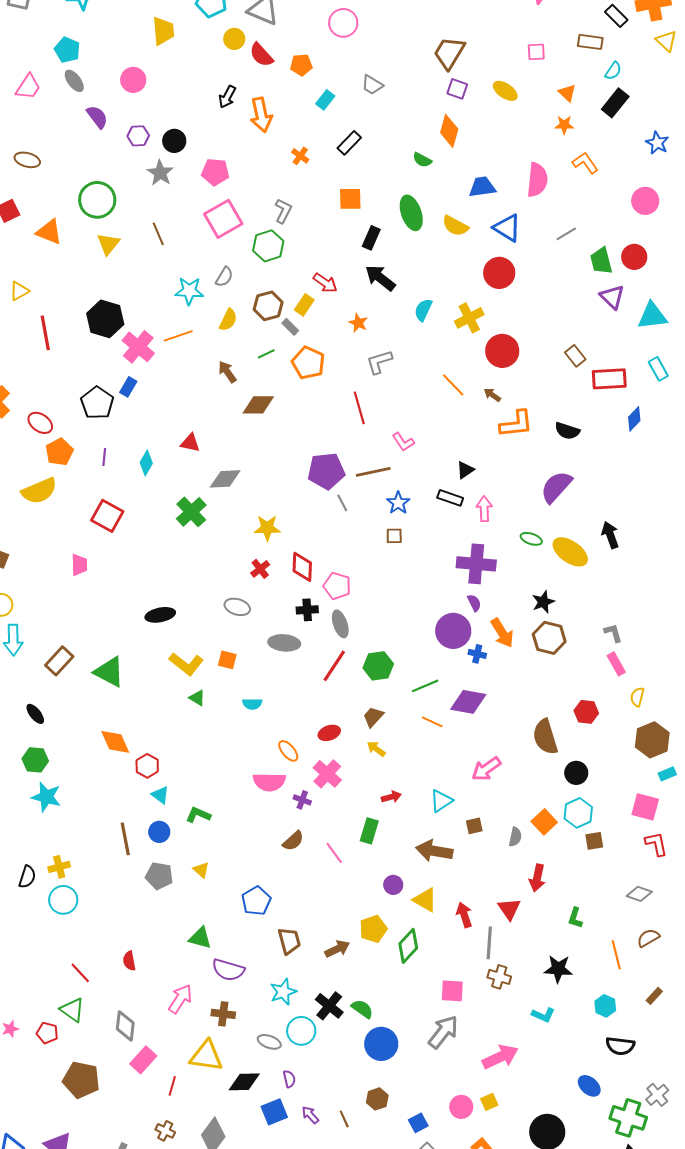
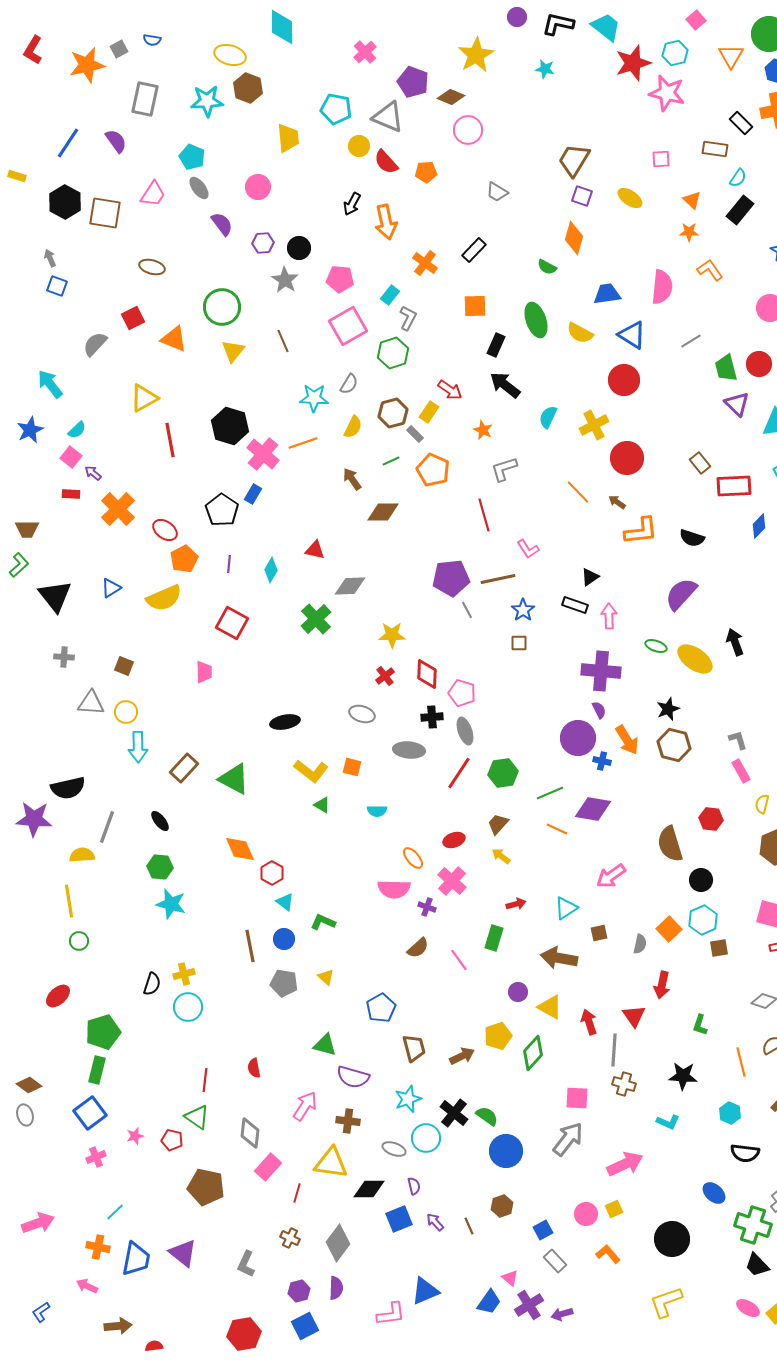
cyan rectangle: (325, 100) -> (390, 295), moved
orange cross: (300, 156) -> (425, 263), size x1.4
yellow triangle: (19, 291) -> (144, 398), size x1.4
red line: (80, 973) -> (205, 1080), turned 50

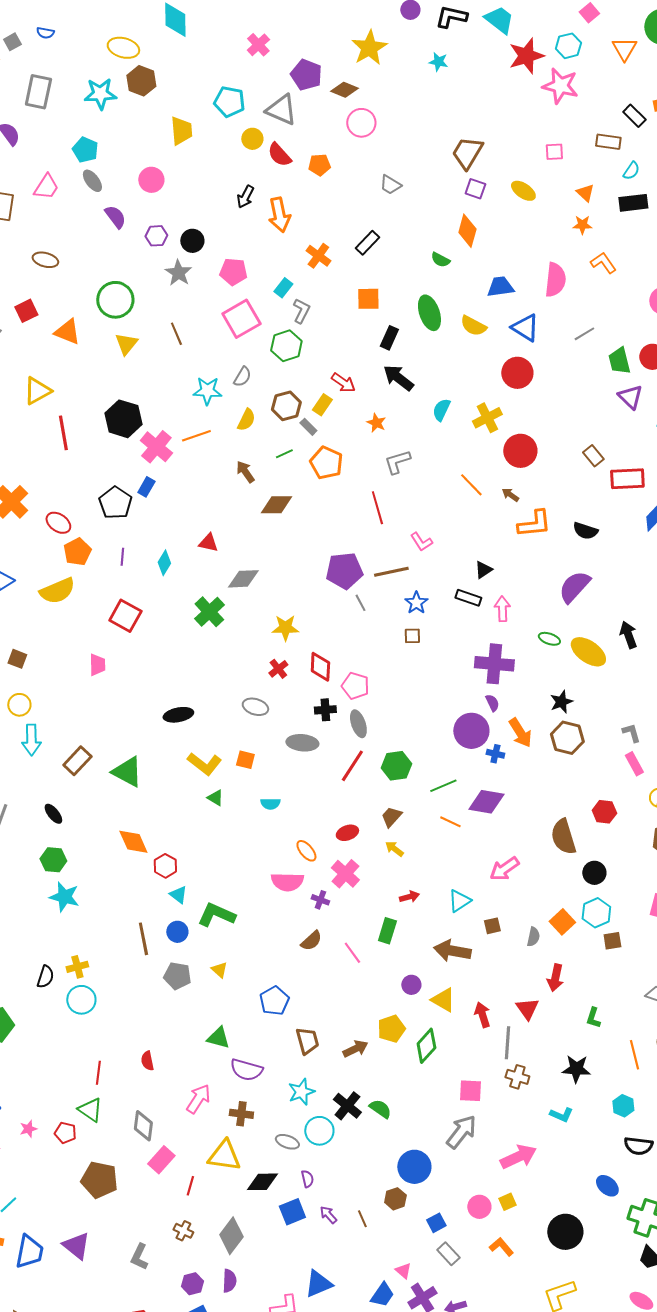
black rectangle: (740, 210) -> (633, 203), turned 44
green L-shape: (323, 922) -> (216, 915), size x1.5
blue circle: (506, 1151) -> (414, 1167), moved

